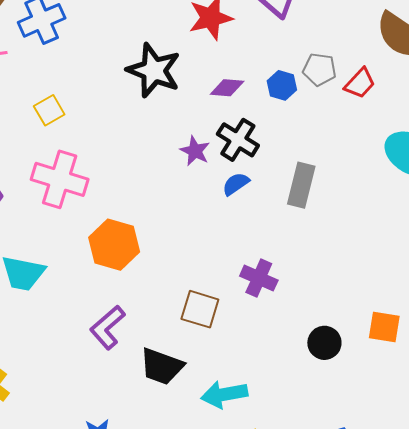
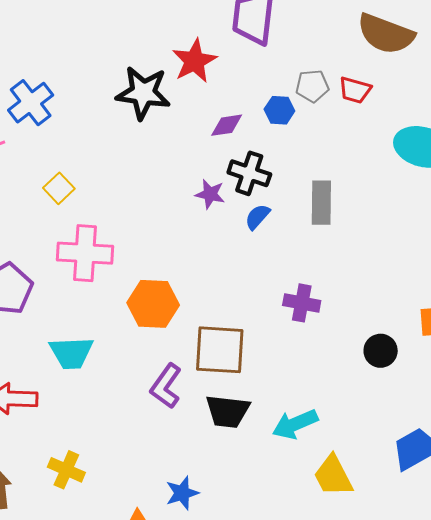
black star: (154, 70) -> (143, 93), moved
red trapezoid: (360, 83) -> (355, 90), turned 76
brown square: (200, 309) -> (220, 350), moved, size x1.4

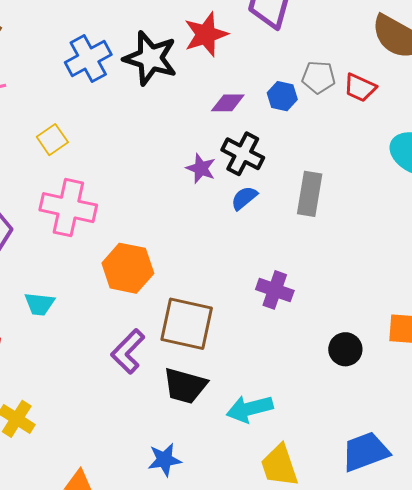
blue cross: (31, 103) -> (88, 59), moved
cyan trapezoid: (71, 353) -> (40, 304), size x0.7
blue star: (182, 493) -> (165, 460), moved

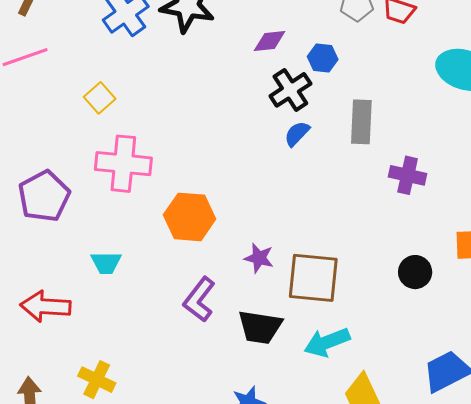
blue hexagon: (282, 96) -> (323, 58), moved
black cross: (243, 154) -> (290, 90), turned 36
purple star: (201, 168) -> (259, 258), moved
purple cross: (275, 290) -> (408, 175), moved
brown square: (187, 324) -> (313, 278), moved

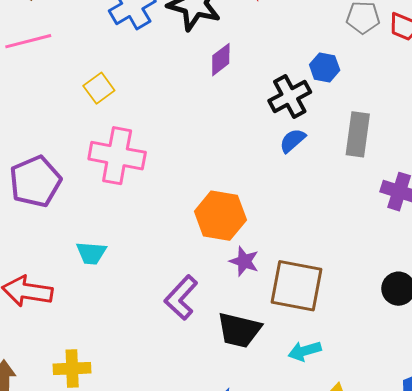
purple diamond: (270, 41) -> (221, 60), moved, turned -36
orange hexagon: (190, 217) -> (220, 216), moved
cyan arrow: (327, 342) -> (305, 351), size x0.7
yellow cross: (97, 380) -> (72, 368), turned -33

